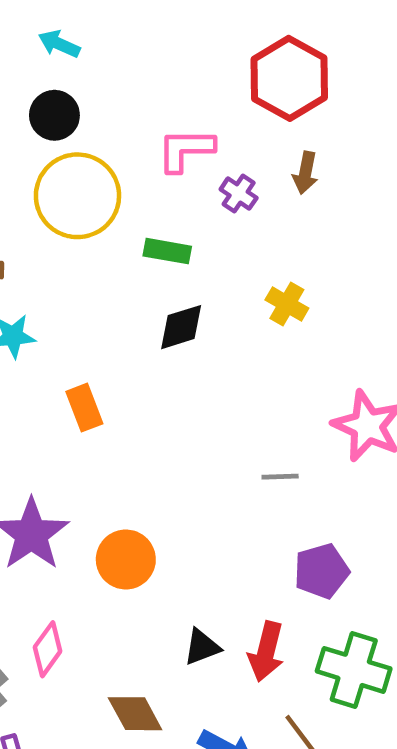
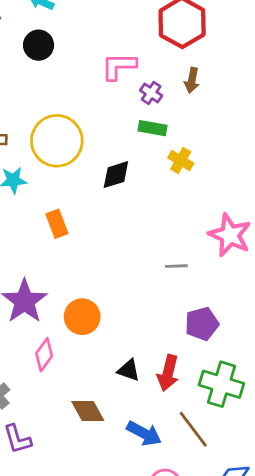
yellow circle: (77, 196) -> (57, 141), moved
green rectangle: (167, 251) -> (153, 128), moved
black triangle: (202, 647) -> (129, 370), turned 40
pink diamond: (48, 649) -> (44, 355), moved

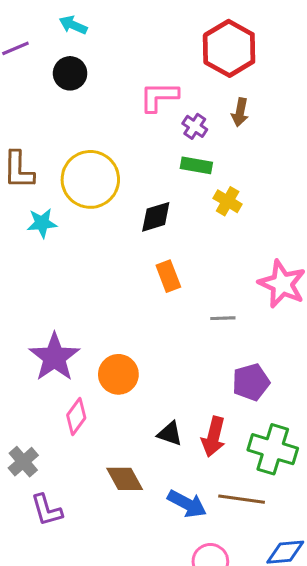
orange rectangle: (57, 224) -> (168, 276), moved
brown line: (193, 429) -> (242, 499), turned -45

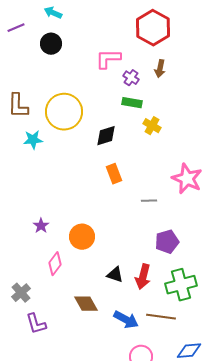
purple star: (54, 357) -> (41, 226), size x0.5
green cross: (273, 449) -> (181, 285), turned -32

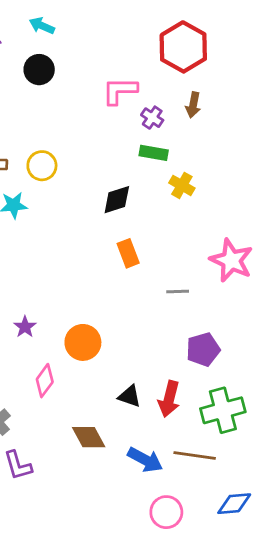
yellow circle: (64, 112) -> (42, 166), moved, size x0.6

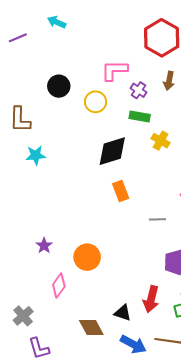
black circle: (39, 70) -> (59, 86), moved
yellow circle: (42, 166) -> (96, 102), moved
black diamond: (117, 200) -> (112, 151), size x1.4
black triangle: (130, 396) -> (123, 313), moved

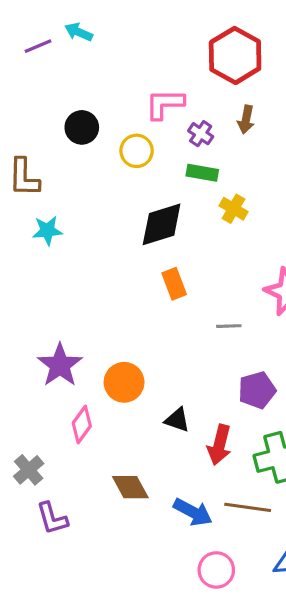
purple line: (18, 38) -> (38, 46), moved
purple star: (44, 246) -> (60, 365), size x1.8
black triangle: (123, 313) -> (177, 420), moved

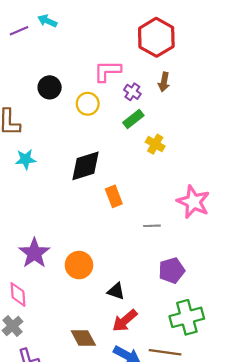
green rectangle: (202, 173) -> (133, 119), turned -48
black diamond: (162, 224) -> (86, 166), moved
pink diamond: (82, 425) -> (18, 294), moved, turned -40
red arrow: (219, 445) -> (125, 321), moved, turned 36

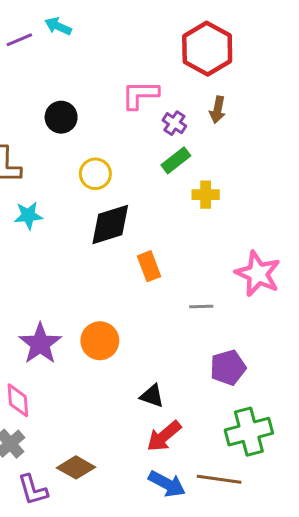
yellow circle: (88, 104) -> (95, 174), moved
yellow cross: (155, 144) -> (206, 195), turned -30
orange circle: (79, 265) -> (100, 341), moved
brown diamond: (83, 338) -> (76, 467), moved, turned -32

